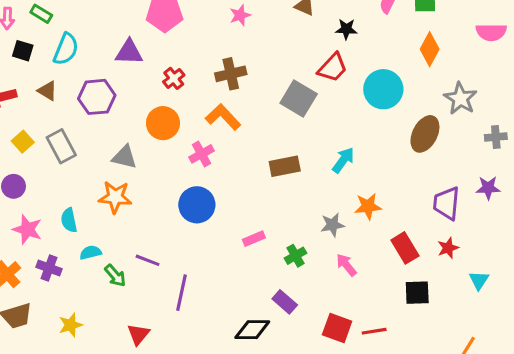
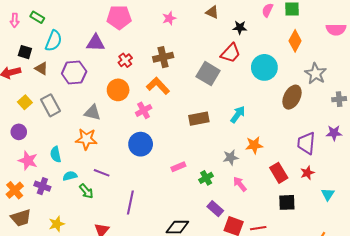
black square: (23, 51) -> (25, 52), moved
purple line: (148, 260) -> (102, 173), moved
purple rectangle: (285, 302) -> (215, 209), moved

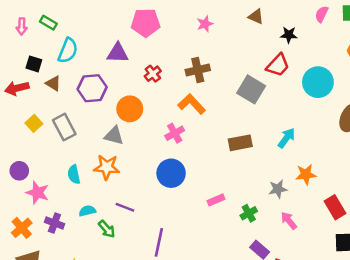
orange circle: (118, 90) -> (130, 109), moved
purple circle: (19, 132) -> (19, 171), moved
cyan semicircle: (56, 154) -> (74, 174), moved

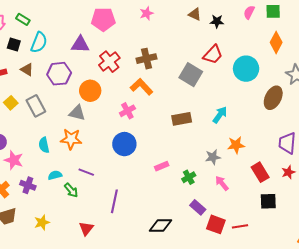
pink star: (205, 24) -> (147, 13), moved
black star: (289, 35) -> (217, 21), moved
black square: (34, 64) -> (14, 44), moved
red cross: (153, 74) -> (109, 62), size x1.5

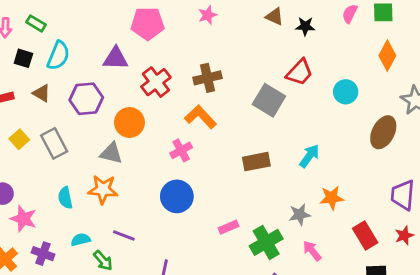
cyan circle: (246, 69) -> (346, 92), size x0.7
green cross: (189, 177) -> (266, 242), size x1.6

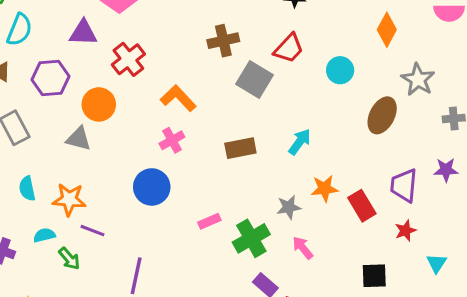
brown cross: (208, 78) -> (223, 41), moved
pink cross: (181, 150) -> (172, 140), moved
orange star: (103, 189) -> (69, 199), moved
red rectangle: (365, 235) -> (362, 206), moved

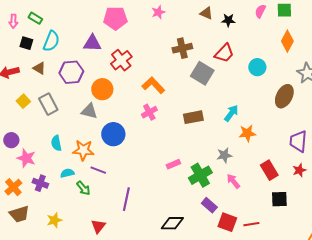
blue circle: (152, 187) -> (113, 134), moved
orange star: (325, 189) -> (247, 133), moved
red rectangle: (362, 206) -> (269, 170), moved

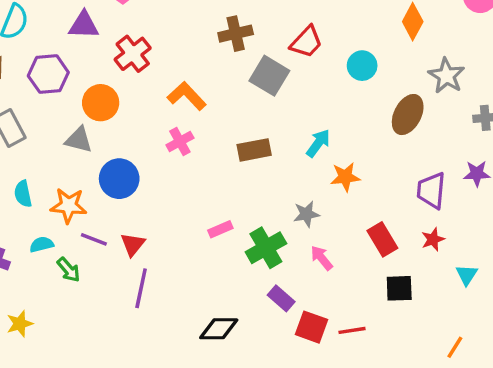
red triangle: (98, 226) -> (133, 244), moved

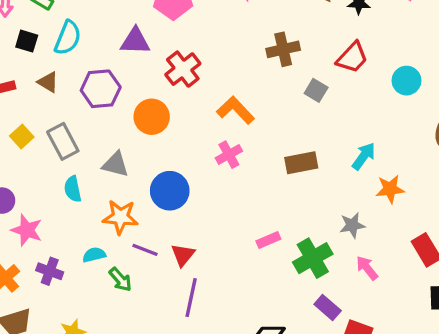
gray square: (269, 76) -> (316, 90), size x0.6
gray triangle: (79, 140) -> (115, 164), moved
cyan semicircle: (23, 194) -> (73, 189), moved

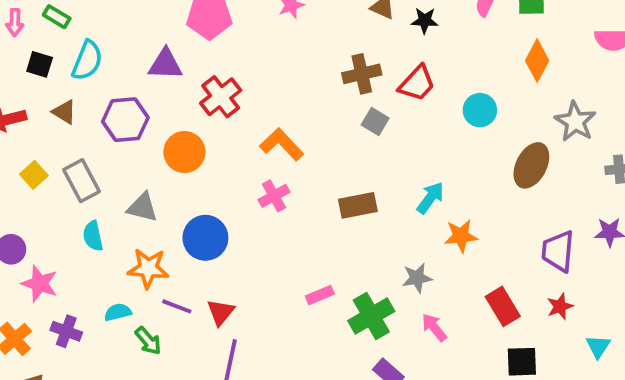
brown cross: (283, 49) -> (362, 74), moved

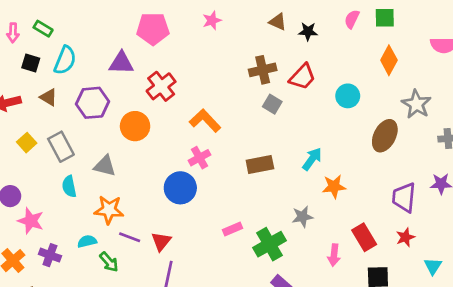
blue circle: (205, 238) -> (180, 188), moved
pink arrow: (434, 327) -> (334, 255), moved, turned -135

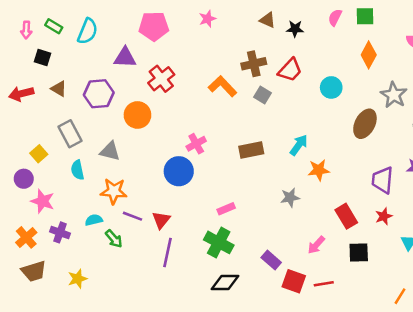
cyan semicircle: (65, 60) -> (87, 31), moved
orange L-shape: (205, 121) -> (222, 86), moved
yellow square: (27, 143) -> (39, 154), moved
green cross: (270, 244) -> (219, 242), moved, turned -32
pink arrow: (334, 255) -> (316, 245), moved, turned 36

